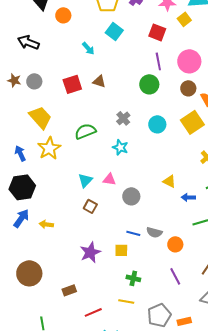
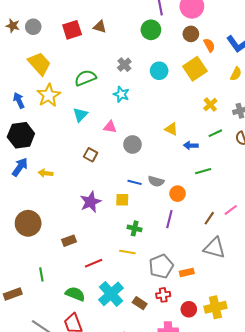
cyan triangle: (85, 180) -> (80, 115), moved
purple line: (175, 276) -> (169, 219), moved, turned 42

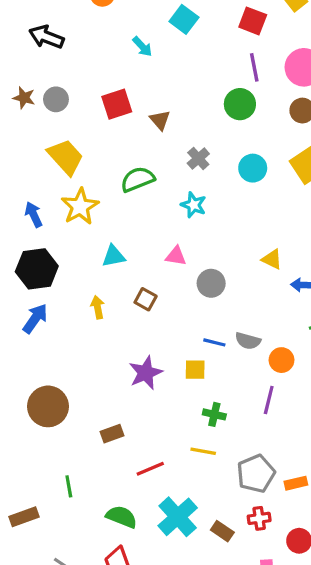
brown triangle: (100, 27) -> (160, 120), moved, turned 32
cyan triangle: (80, 115) -> (114, 256), moved, turned 35
yellow arrow: (45, 173) -> (98, 307), moved, turned 72

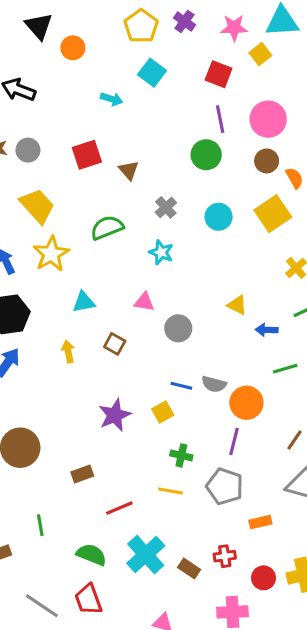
cyan arrow: (142, 47) -> (112, 99), turned -30
orange circle: (282, 360) -> (246, 403), size x1.4
yellow square: (195, 370) -> (163, 412), turned -30
gray pentagon: (256, 474) -> (225, 486), moved, turned -30

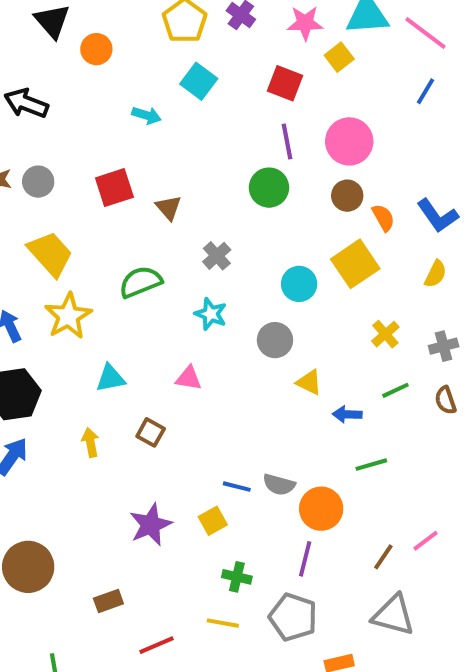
cyan circle: (219, 217) -> (299, 284), moved
gray circle: (178, 328) -> (275, 340), moved

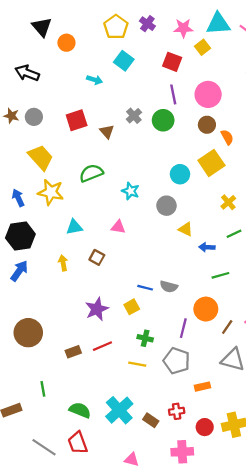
gray cross: (217, 256) -> (134, 116), moved
yellow star: (68, 316) -> (51, 192), turned -30
orange circle: (321, 509) -> (206, 309), moved
red line: (157, 645) -> (102, 346), moved

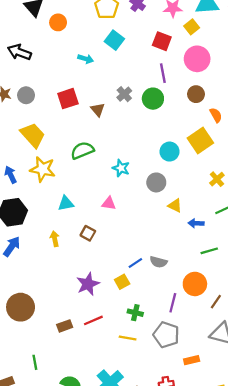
pink circle: (208, 94) -> (197, 59), moved
brown circle: (207, 125) -> (196, 94), moved
blue line: (145, 288) -> (135, 263), turned -48

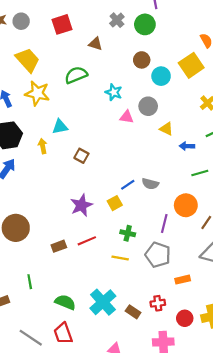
brown circle: (196, 94) -> (142, 60), moved
brown triangle: (98, 110) -> (95, 44), moved, turned -32
pink triangle: (109, 203) -> (127, 117), moved
yellow arrow: (55, 239) -> (43, 146), moved

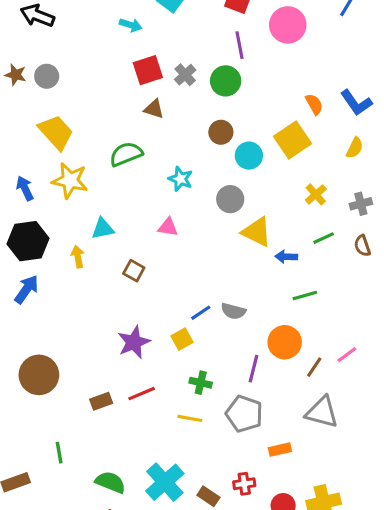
red square: (62, 24) -> (148, 70), moved
pink triangle: (127, 117) -> (168, 227), moved
yellow triangle: (166, 129) -> (257, 232), size x1.5

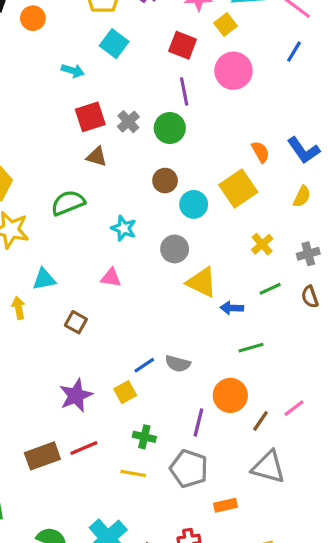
brown rectangle: (101, 401) -> (42, 456), size x1.5

